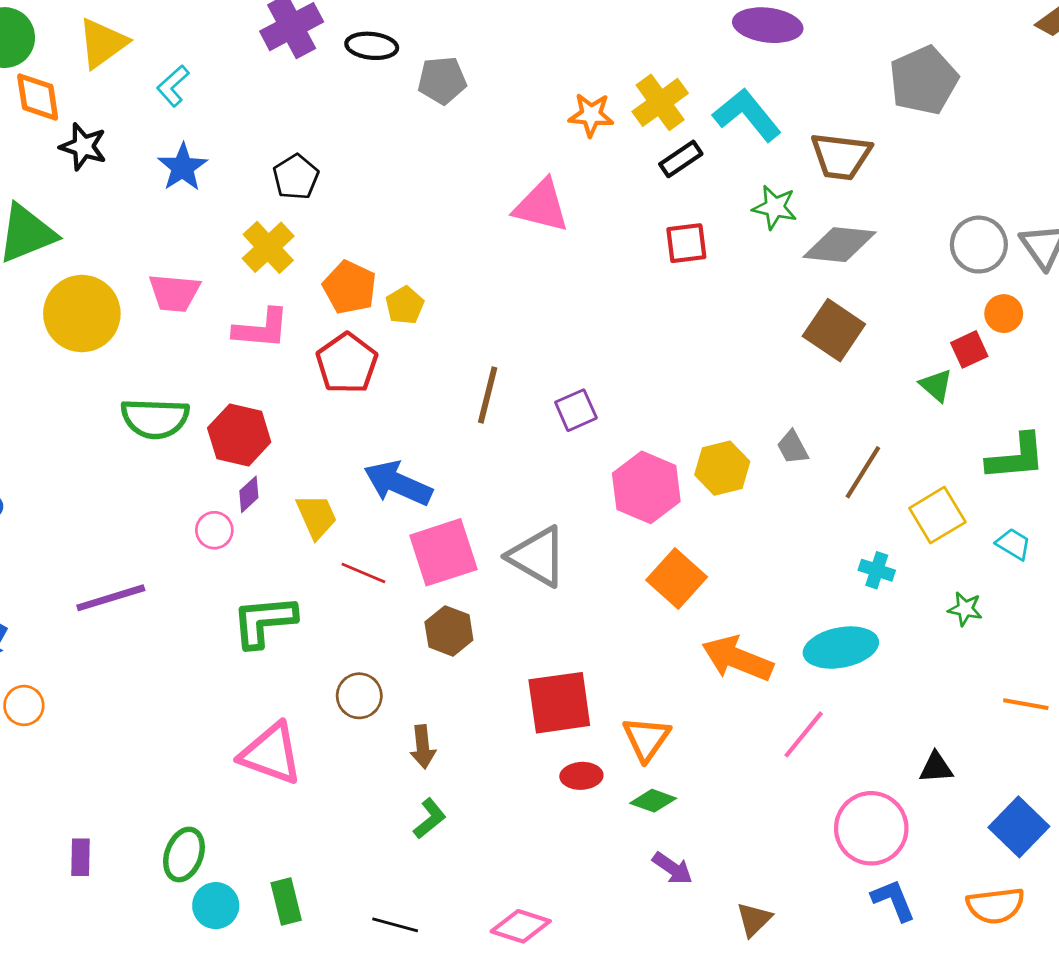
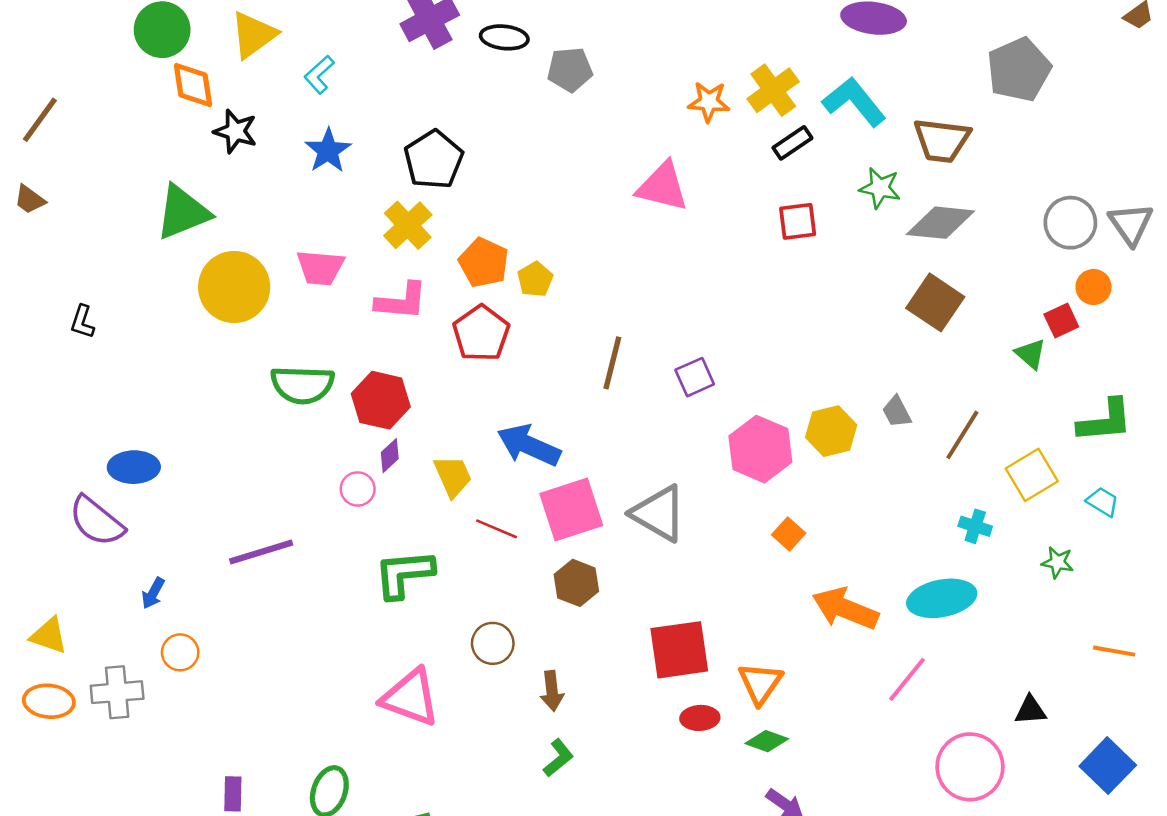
black pentagon: (296, 177) -> (434, 160), size x1.4
orange square: (677, 579) -> (789, 534), size x0.6

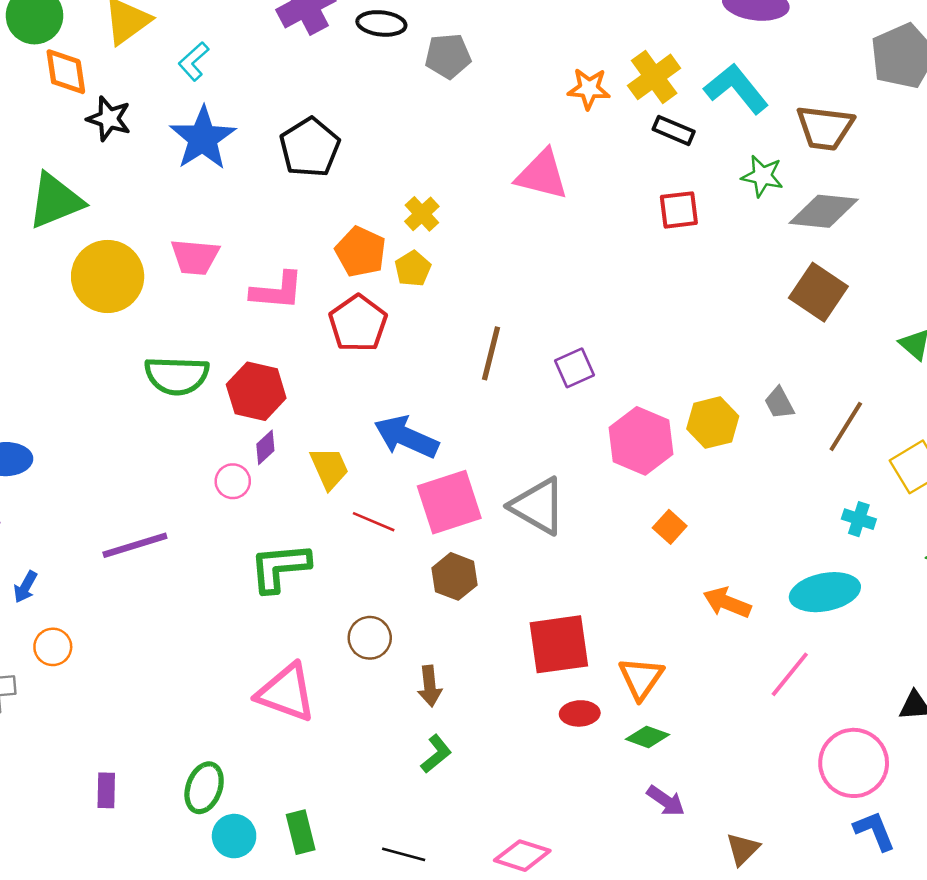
black rectangle: (792, 143) -> (674, 130), turned 57
blue star: (328, 151) -> (203, 138), size x1.4
yellow cross: (408, 225) -> (422, 214), moved, size x0.7
orange arrow: (845, 609) -> (727, 603), size x0.7

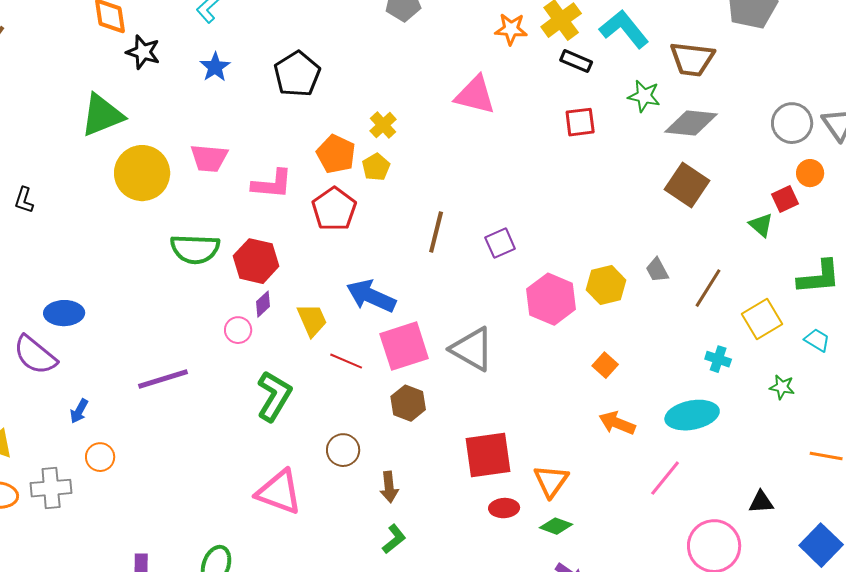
blue star: (203, 138) -> (215, 67), size x0.6
orange square: (670, 527) -> (605, 365), moved
green L-shape: (280, 567) -> (274, 396), turned 126

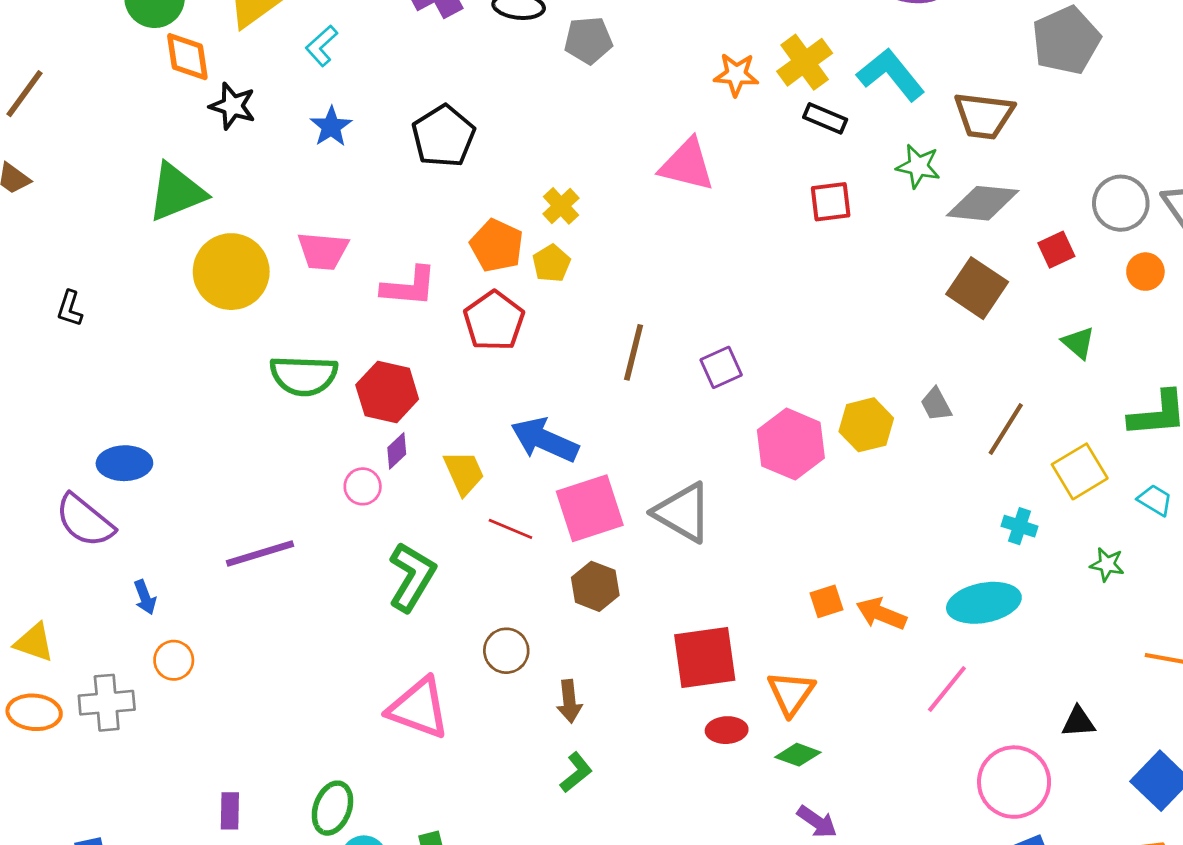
red square: (785, 199) -> (1056, 250), moved
orange square: (605, 365) -> (827, 601), moved, turned 30
blue arrow: (79, 411) -> (145, 597), turned -50

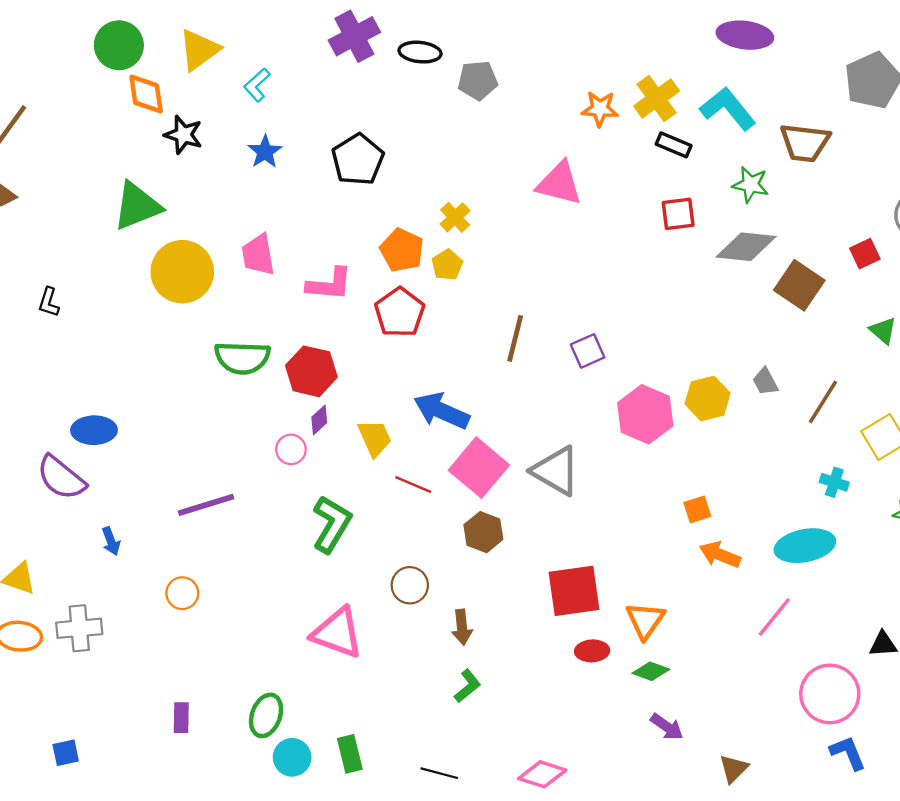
gray diamond: (983, 203) -> (746, 247), moved
pink trapezoid: (323, 251) -> (258, 255), turned 75
pink square: (590, 508) -> (479, 468), turned -32
orange square: (827, 601) -> (697, 509), moved
orange circle: (174, 660) -> (182, 593), moved

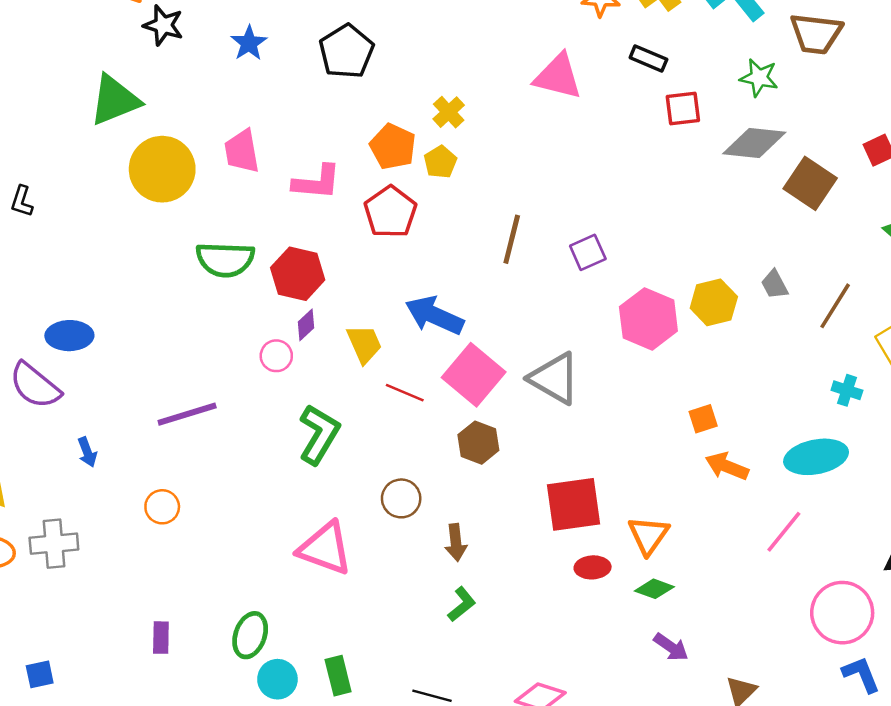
black rectangle: (674, 145) -> (648, 59), moved

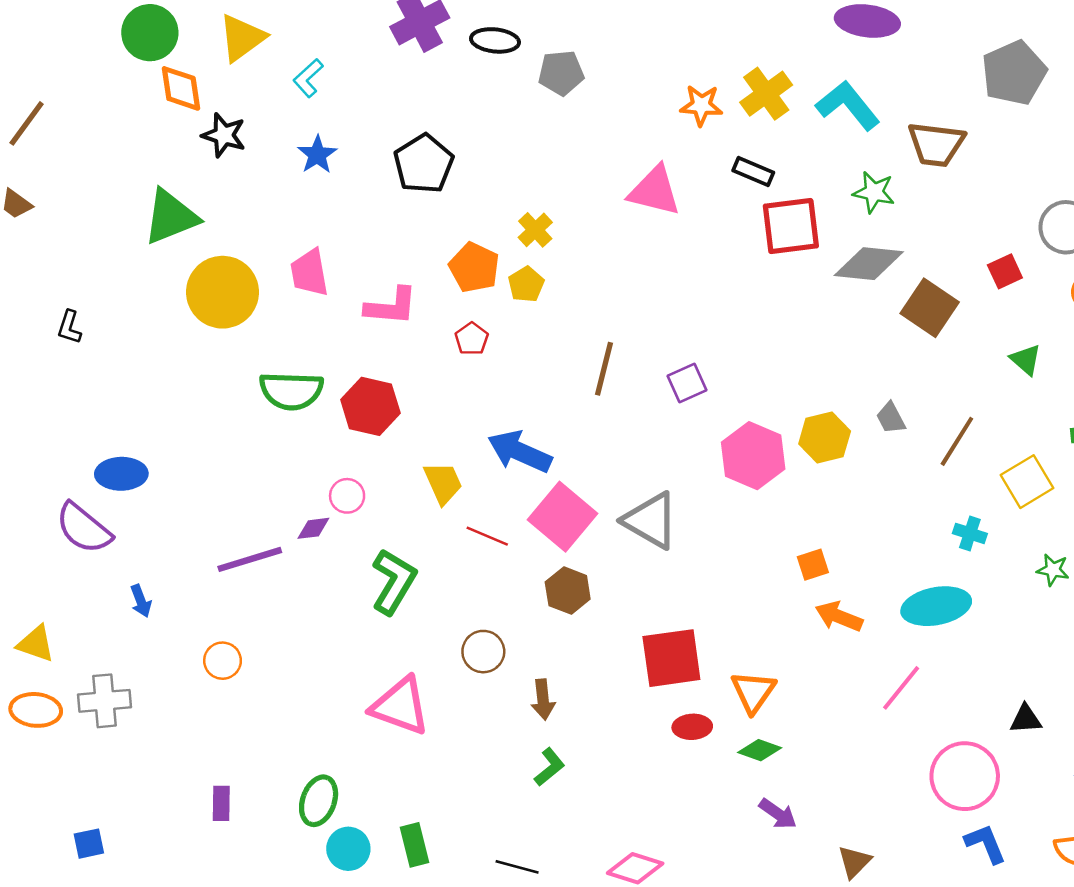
red square: (683, 109) -> (791, 226), size x1.5
red pentagon: (390, 212) -> (472, 339), size x0.6
purple diamond: (306, 325) -> (313, 528), moved, turned 36

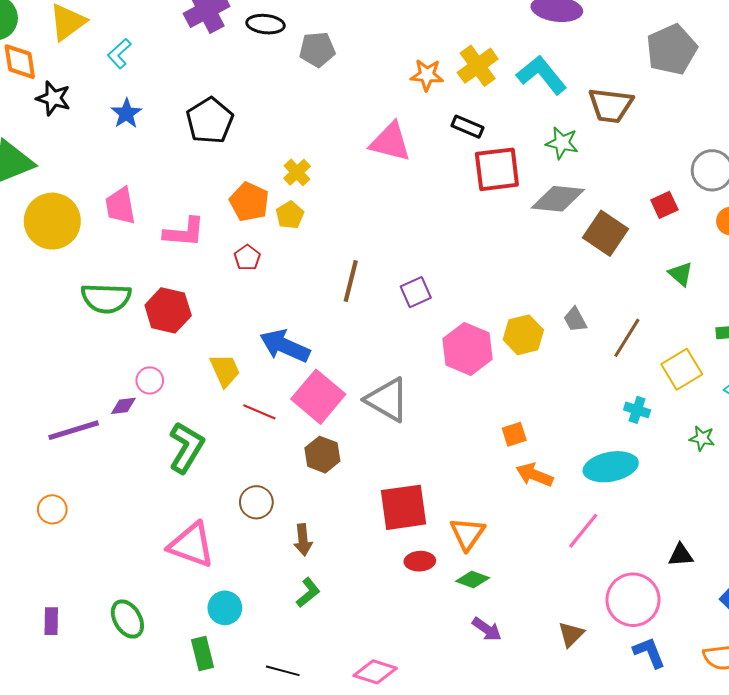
green ellipse: (319, 801) -> (127, 619), turned -51
cyan circle: (348, 849) -> (225, 608), moved
brown triangle: (854, 862) -> (571, 634), moved

